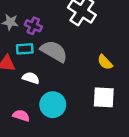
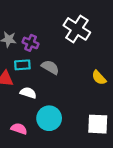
gray semicircle: (54, 51) -> (50, 67), size x0.7
white square: (104, 97) -> (98, 124), moved

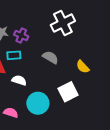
white cross: (77, 29) -> (63, 23), turned 30
gray semicircle: (50, 67) -> (50, 57), moved
white square: (98, 124) -> (68, 92), moved, turned -30

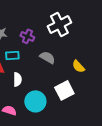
purple cross: (21, 36) -> (27, 36), moved
white semicircle: (19, 80) -> (17, 79), turned 72

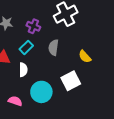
cyan rectangle: (12, 55) -> (26, 47), moved, turned -40
gray semicircle: (47, 57) -> (54, 47), turned -112

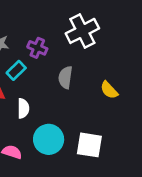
cyan rectangle: (26, 47) -> (16, 70), moved
white square: (71, 81) -> (89, 145), moved, turned 36

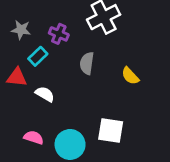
white semicircle: (23, 108) -> (45, 94), turned -60
cyan circle: (49, 139) -> (70, 144), moved

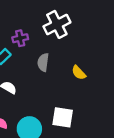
purple cross: (59, 34) -> (20, 38), turned -35

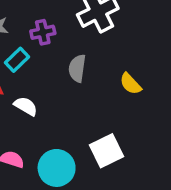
white square: (63, 117) -> (106, 151), turned -35

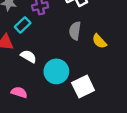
gray semicircle: (77, 68) -> (75, 31), moved
cyan circle: (57, 168) -> (56, 71), moved

